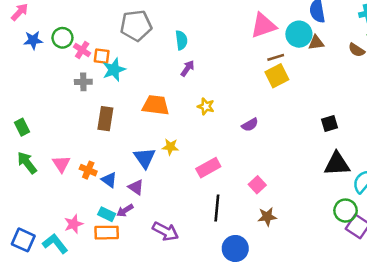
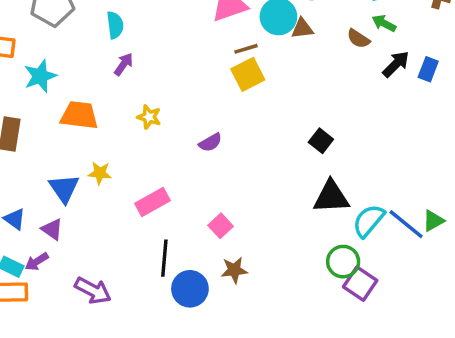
cyan star: (114, 70) -> (40, 76), moved
black square: (330, 124) -> (321, 141), turned -35
blue circle: (235, 248) -> (190, 289), moved

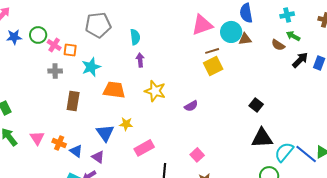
purple arrow: (124, 64) -> (140, 60), turned -40
yellow star: (149, 117) -> (155, 91), size x1.5
pink rectangle: (153, 202) -> (144, 148), moved

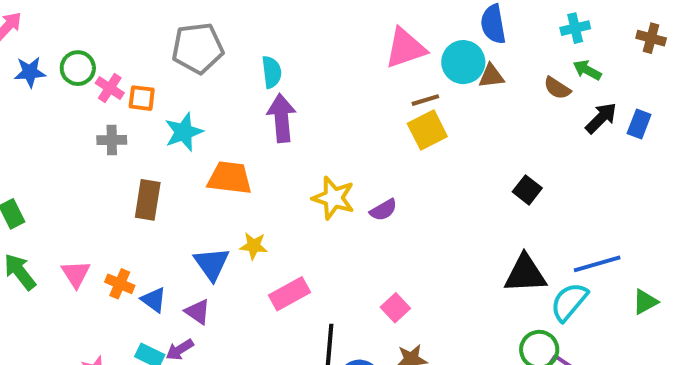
purple arrow: (140, 60) -> (282, 118), size x1.6
yellow star: (155, 91) -> (333, 198), moved
black square: (256, 105) -> (527, 190), moved
blue line: (306, 154) -> (597, 264), moved, turned -55

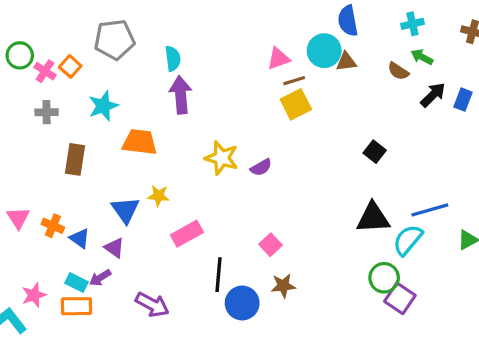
pink triangle: (405, 48) -> (278, 59), moved, size x0.7
orange square: (142, 98) -> (70, 66), moved, turned 35

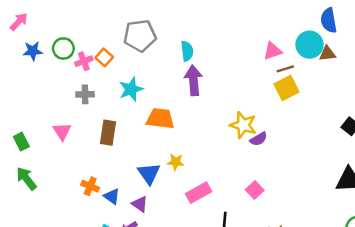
pink cross: (45, 71) -> (84, 61), turned 36
yellow star: (222, 158) -> (243, 125), moved
pink triangle: (18, 218) -> (62, 131), moved
pink square: (271, 245) -> (255, 190), moved

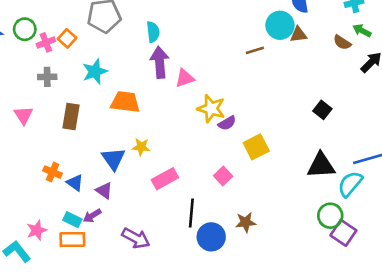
pink triangle: (273, 51) -> (185, 78), moved
yellow square: (287, 88) -> (256, 147), moved

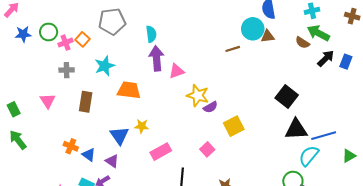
green arrow: (362, 31) -> (318, 33), size x1.5
black square: (322, 110) -> (287, 97), size x1.5
black triangle: (321, 165) -> (296, 129), moved

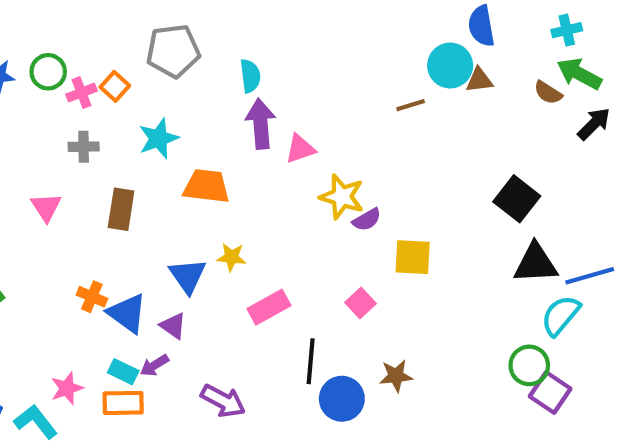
yellow square: (234, 126) -> (413, 257), turned 30
blue triangle: (89, 155) -> (127, 313), size x1.5

